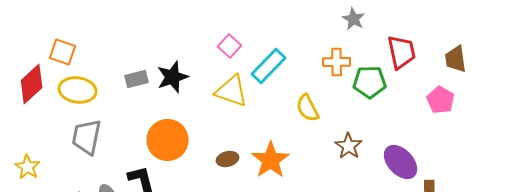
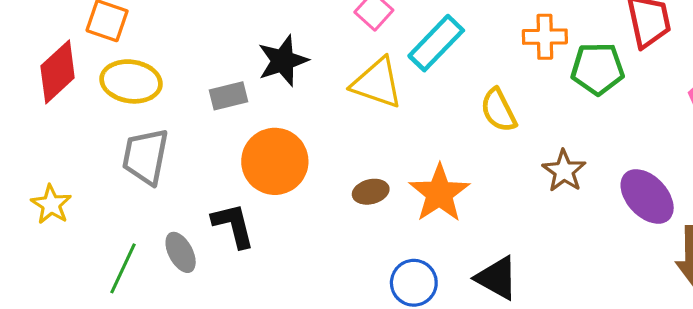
gray rectangle: (137, 79) -> (228, 96), moved

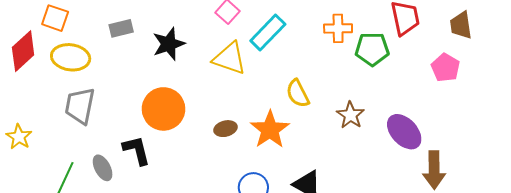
gray rectangle: (228, 96) -> (121, 28), moved
yellow semicircle: (498, 110) -> (298, 93), moved

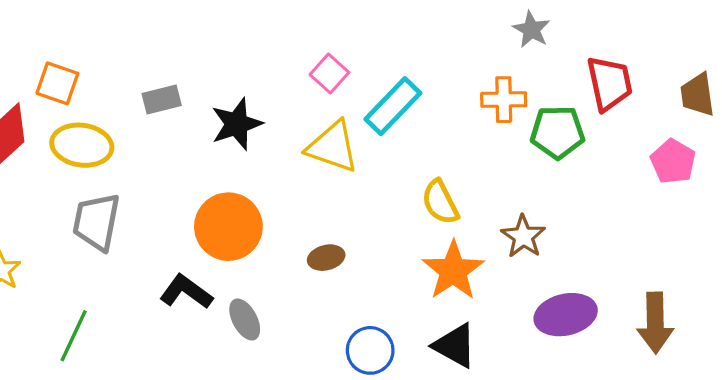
orange star: (270, 130) -> (453, 271), moved
purple ellipse: (404, 132) -> (566, 315), moved, turned -60
black L-shape: (137, 150) -> (186, 292), turned -40
gray ellipse: (103, 168) -> (245, 319), moved

